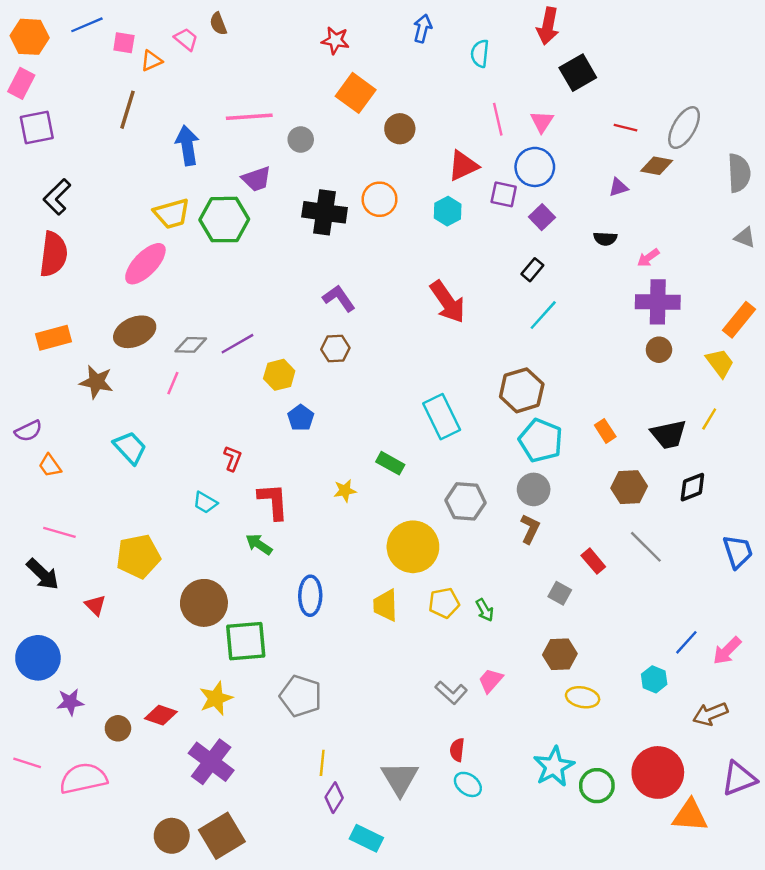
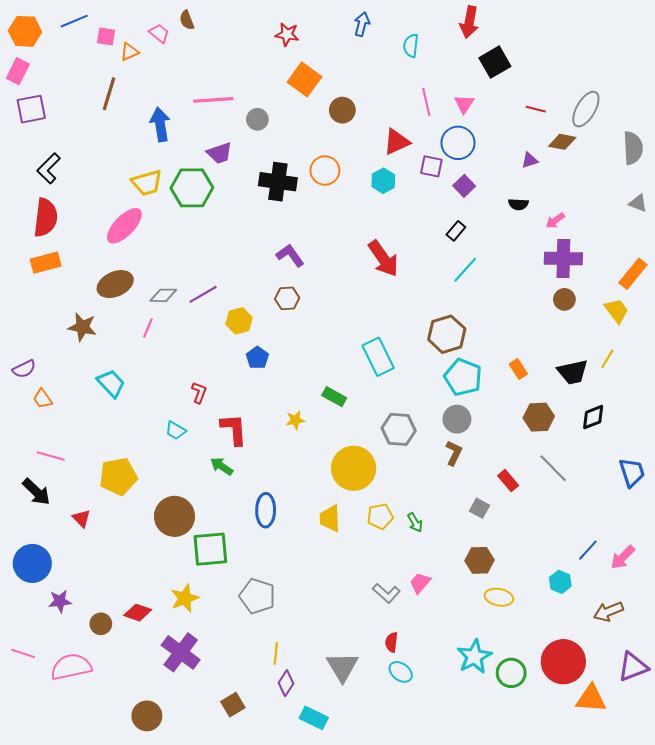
orange rectangle: (53, 338) -> (46, 263), moved
brown square: (222, 836) -> (233, 705), moved, size x0.6

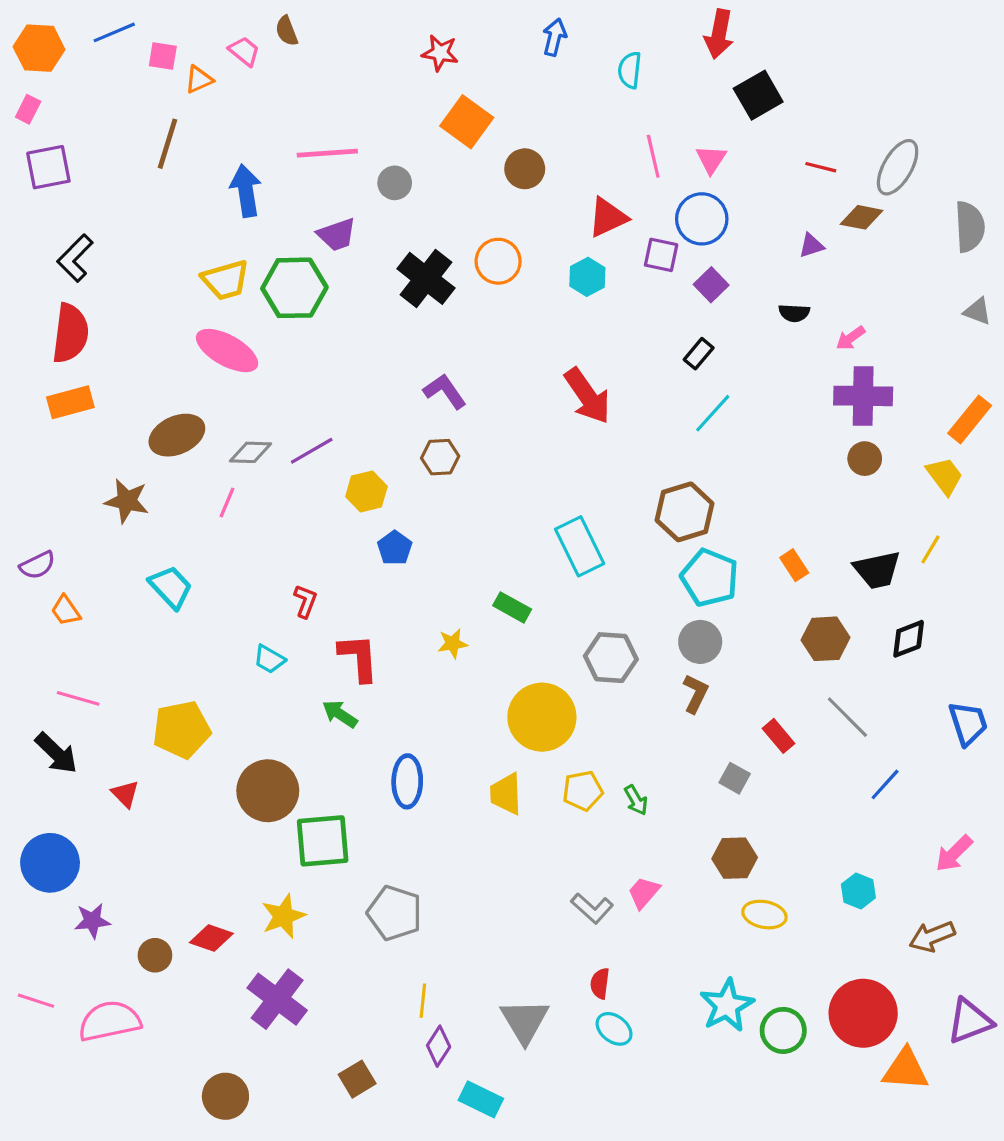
pink rectangle: (18, 71) -> (28, 109), size x0.7
black cross: (278, 182) -> (426, 278), turned 30
pink ellipse: (124, 226) -> (227, 351), moved, turned 75
blue line: (588, 550) -> (885, 784), moved

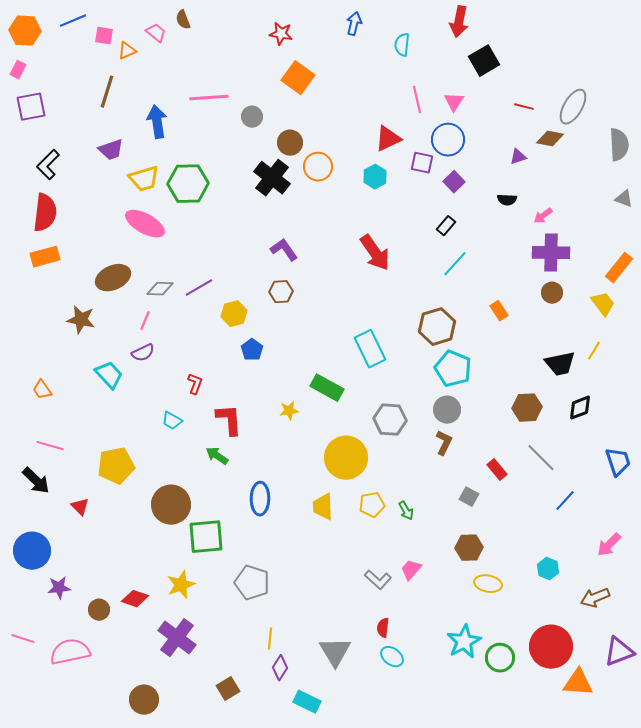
brown circle: (525, 169) -> (290, 143), moved
purple trapezoid: (337, 235) -> (111, 150), moved
purple semicircle: (37, 565) -> (143, 353), moved
orange rectangle: (794, 565) -> (499, 311), moved
green rectangle: (512, 607) -> (327, 388), size x1.4

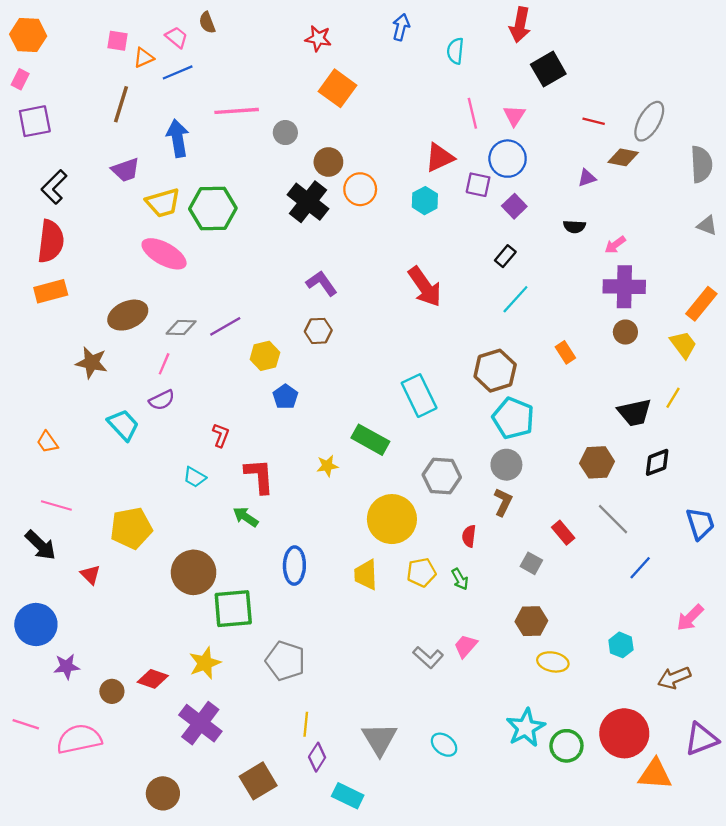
blue line: (73, 21) -> (178, 72), moved
red semicircle: (383, 628) -> (469, 536), moved
brown square: (228, 689) -> (258, 781), size x1.4

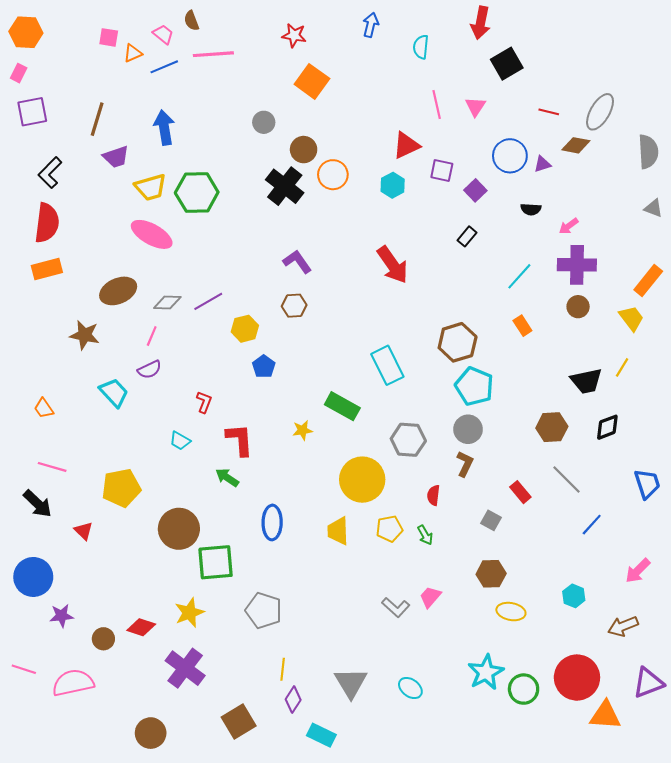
brown line: (121, 104) -> (97, 119), moved
pink line: (237, 111) -> (213, 54), moved
blue circle: (508, 159) -> (510, 156), moved
cyan line: (515, 299) -> (519, 276), moved

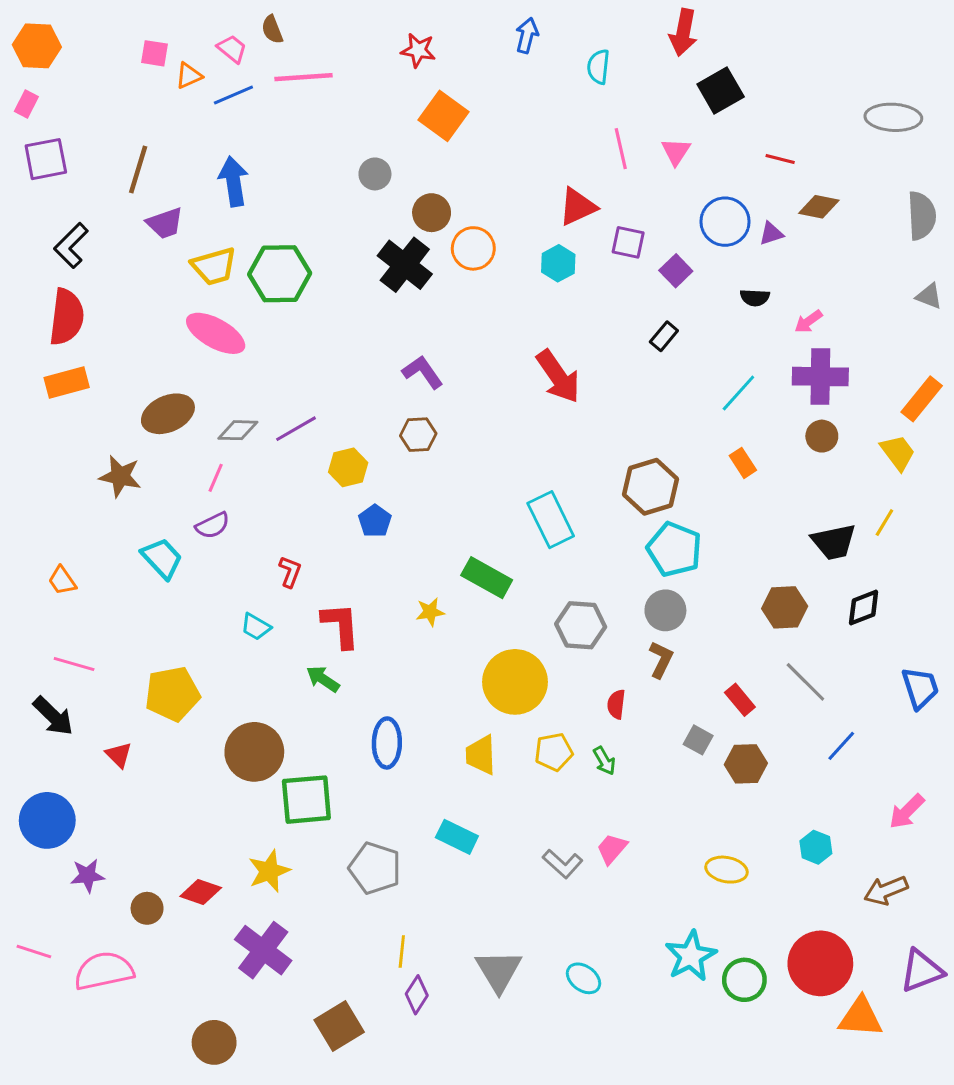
gray ellipse: (600, 112) -> (893, 117), moved, turned 63
brown hexagon: (491, 574) -> (746, 764), moved
cyan rectangle: (321, 735) -> (457, 837), moved

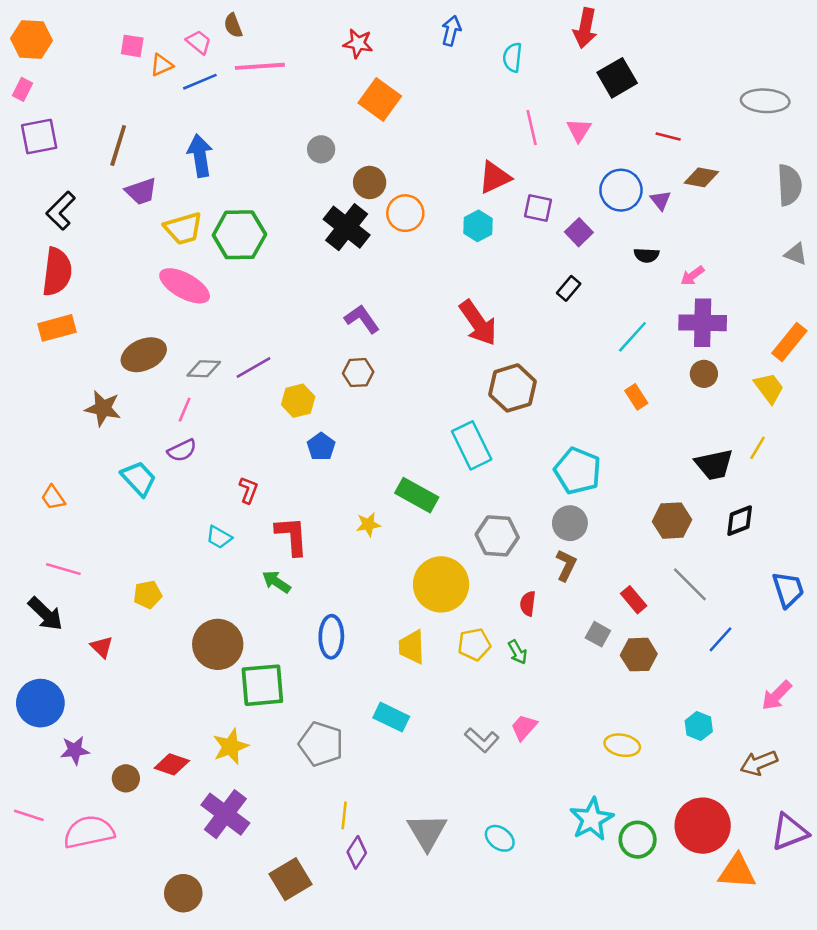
purple triangle: (771, 234) -> (661, 200), turned -50
brown hexagon: (651, 487) -> (512, 388), moved
yellow pentagon: (172, 694) -> (148, 595), size x0.6

